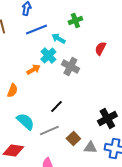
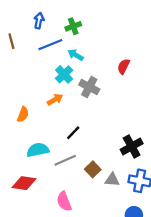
green cross: (75, 20) -> (73, 26), moved
orange arrow: (33, 70) -> (55, 100), moved
cyan semicircle: (25, 122) -> (38, 150), turned -54

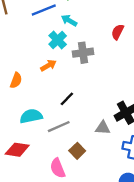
gray cross: (89, 87) -> (83, 53), turned -36
brown square: (93, 169) -> (77, 151), moved
gray triangle: (112, 180) -> (103, 128), moved

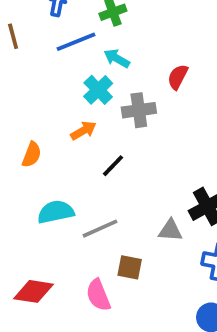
red semicircle: (118, 32) -> (178, 77), moved
black line: (67, 99) -> (113, 166), moved
red diamond: (17, 150) -> (33, 291), moved
brown square: (77, 151) -> (130, 267), turned -35

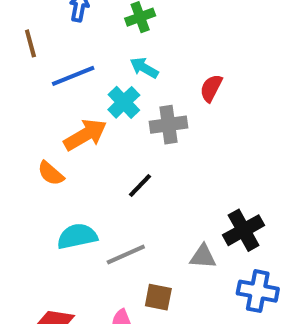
blue line: (76, 42) -> (73, 76), moved
orange arrow: (83, 131) -> (85, 135), moved, size x1.5
orange semicircle: (32, 155) -> (51, 173), turned 110

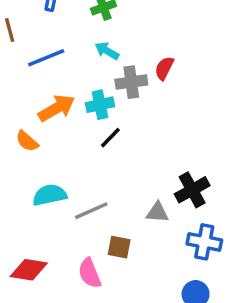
cyan cross: (124, 102) -> (100, 105), moved, turned 32
gray cross: (168, 125) -> (131, 82), moved
black line: (140, 186) -> (110, 138), moved

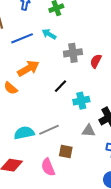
cyan arrow: (107, 51) -> (49, 34), moved
red semicircle: (164, 68) -> (96, 61), moved
cyan cross: (100, 105) -> (81, 101), moved
cyan semicircle: (50, 195) -> (24, 133), moved

